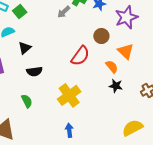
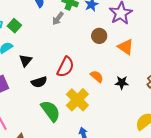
red semicircle: (80, 56) -> (66, 67), moved
orange semicircle: (112, 67) -> (97, 76), moved
green semicircle: (27, 101) -> (50, 111), moved, size x1.6

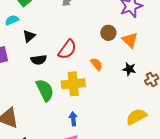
brown circle: (99, 36) -> (108, 33), moved
black star: (122, 83) -> (129, 69), moved
yellow cross: (77, 100) -> (73, 84), turned 30

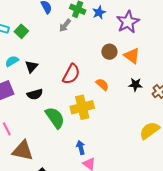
cyan semicircle: (12, 20) -> (12, 61), moved
black semicircle: (39, 60) -> (35, 94), moved
blue arrow: (73, 119) -> (81, 148), moved

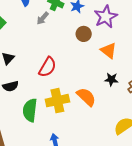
brown circle: (109, 52) -> (84, 34), moved
orange semicircle: (102, 84) -> (86, 97), moved, size x1.5
green semicircle: (55, 118) -> (30, 110), turned -140

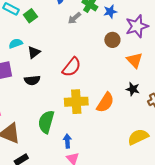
orange semicircle: (86, 97) -> (105, 102), turned 70
green semicircle: (30, 110) -> (46, 122), moved

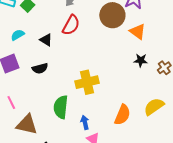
brown circle: (112, 40) -> (112, 15), size x1.6
black triangle: (34, 52) -> (46, 40), moved, turned -40
red semicircle: (72, 67) -> (71, 25), moved
orange semicircle: (105, 102) -> (122, 115), moved

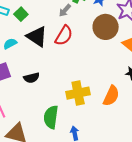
black triangle: (46, 40) -> (37, 37), moved, size x1.6
orange semicircle: (122, 115) -> (111, 96), moved

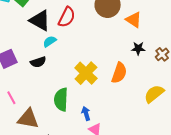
cyan semicircle: (10, 44) -> (50, 41), moved
yellow cross: (78, 93) -> (86, 73), turned -30

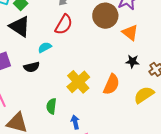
black triangle: (40, 20) -> (20, 27), moved
yellow semicircle: (154, 94) -> (144, 95), moved
green semicircle: (61, 99) -> (51, 106), size x0.7

